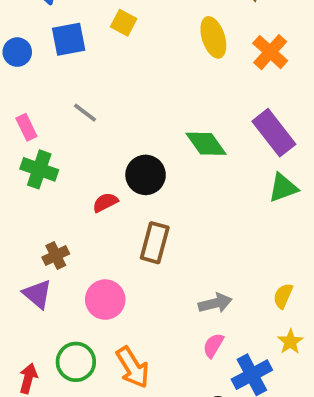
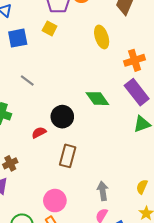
orange cross: (270, 52) -> (135, 60), moved, turned 30
pink circle: (105, 300) -> (55, 201), moved
gray arrow: (215, 303) -> (103, 191), turned -84

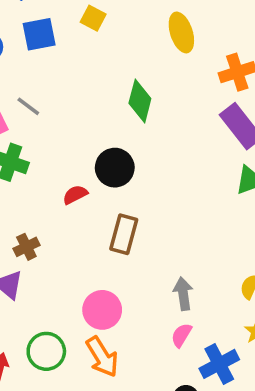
gray line: (27, 81) -> (28, 106), moved
green diamond: (97, 99) -> (140, 101), moved, turned 50

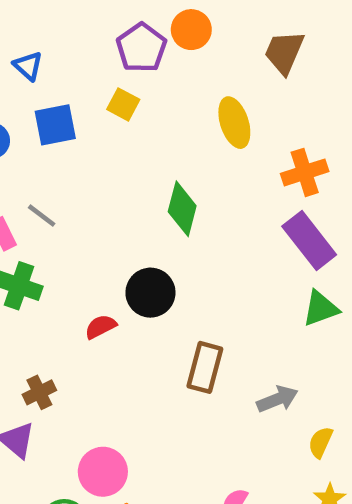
brown rectangle: (124, 234) -> (205, 367), moved
gray arrow: (183, 294) -> (277, 399), moved, turned 76
pink circle: (102, 310) -> (103, 472), moved

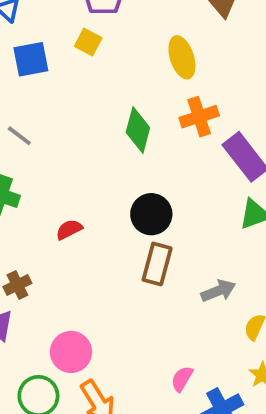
orange cross: (305, 172) -> (199, 117), moved
black circle: (150, 293) -> (151, 214), moved

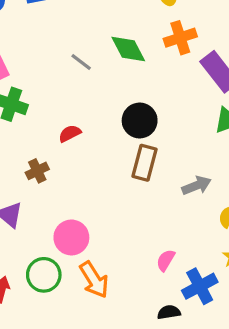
green diamond: (138, 130) -> (128, 49), turned -42
gray line: (19, 136) -> (81, 62), moved
brown cross: (17, 285) -> (37, 171), moved

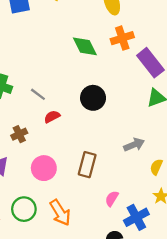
gray line: (81, 62) -> (38, 94), moved
red semicircle: (70, 134) -> (52, 117), moved
brown rectangle: (144, 163) -> (87, 165), moved
pink circle: (71, 237) -> (44, 168), moved

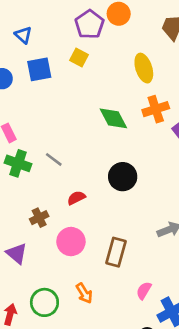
gray line: (38, 94) -> (54, 159), moved
pink circle: (44, 168) -> (71, 242), moved
orange arrow: (60, 213) -> (84, 293), moved, size x0.7

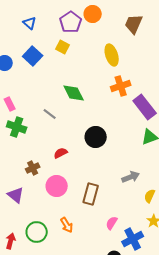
blue triangle: (23, 35) -> (30, 23), moved
blue square: (39, 69) -> (33, 56), turned -36
green diamond: (113, 118) -> (74, 93), moved
gray line: (54, 159) -> (50, 114), moved

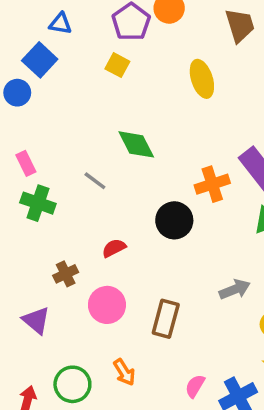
blue triangle: (30, 23) -> (60, 24), turned -32
brown trapezoid: (134, 24) -> (240, 25), turned 140
blue square: (33, 56) -> (40, 60), moved
orange cross: (121, 86) -> (212, 184), moved
pink semicircle: (112, 223) -> (195, 386), moved

